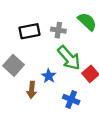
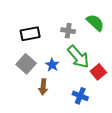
black rectangle: (30, 31) -> (30, 34), moved
blue star: (49, 76) -> (52, 65), moved

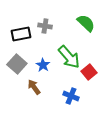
gray cross: (68, 31) -> (45, 26), moved
brown arrow: (43, 87) -> (34, 87), turned 140

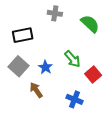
gray cross: (45, 26) -> (55, 13), moved
green arrow: (69, 57) -> (72, 59), size x0.7

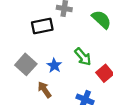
black rectangle: (23, 35) -> (42, 26), moved

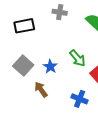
black rectangle: (42, 26) -> (24, 26), moved

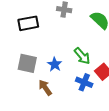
gray square: (23, 65) -> (27, 63), turned -30
blue cross: (80, 99) -> (84, 82), moved

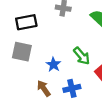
gray square: (27, 63) -> (22, 52), moved
blue cross: (84, 82) -> (72, 88), moved, turned -35

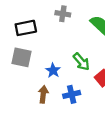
brown arrow: (44, 88) -> (43, 94), turned 42

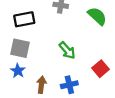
green arrow: (81, 62) -> (67, 50), moved
blue star: (53, 70) -> (18, 71), moved

